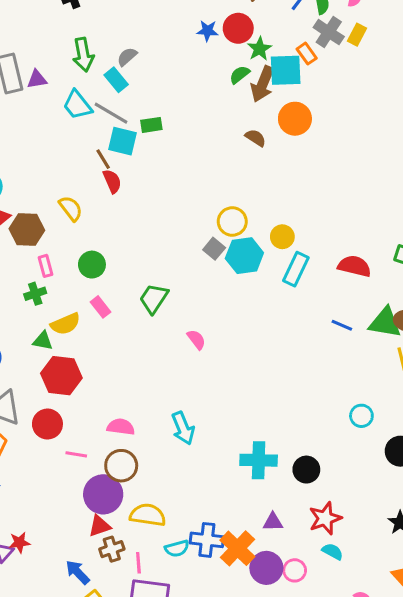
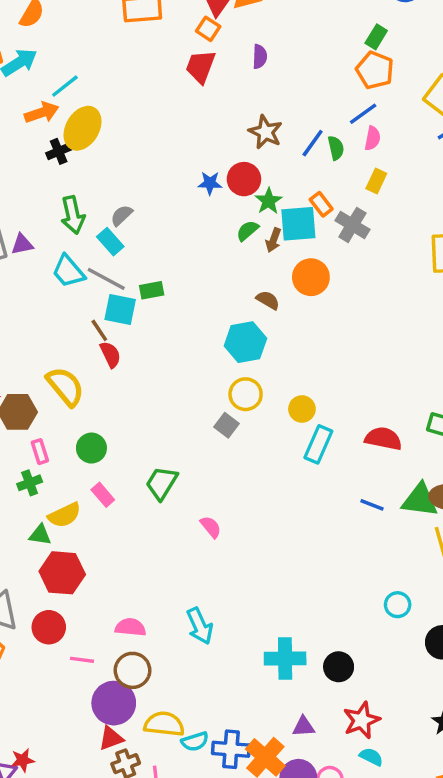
gray cross: (329, 32) -> (352, 225), moved
brown arrow: (263, 84) -> (273, 240), size x0.6
yellow semicircle: (71, 208) -> (65, 386), size x1.4
cyan hexagon: (244, 256) -> (245, 342), moved
cyan semicircle: (177, 548) -> (195, 741), moved

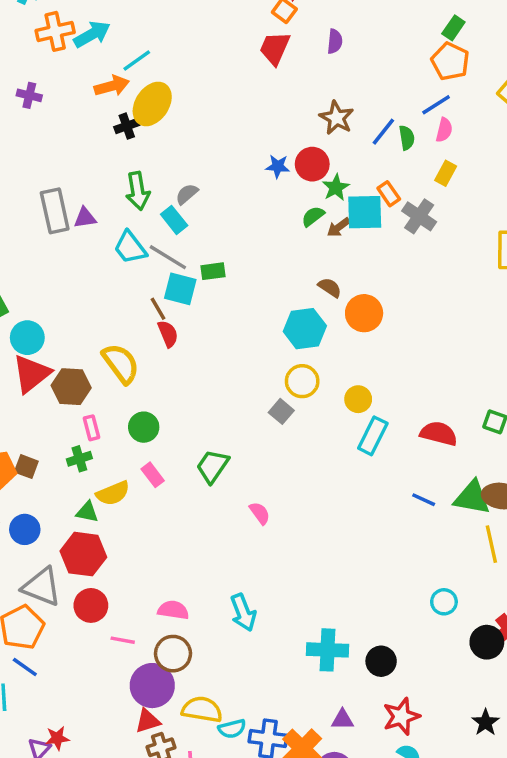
brown arrow: (273, 240) -> (339, 227), turned 30
orange circle: (311, 277) -> (364, 313), moved
red hexagon: (62, 573) -> (83, 554), moved

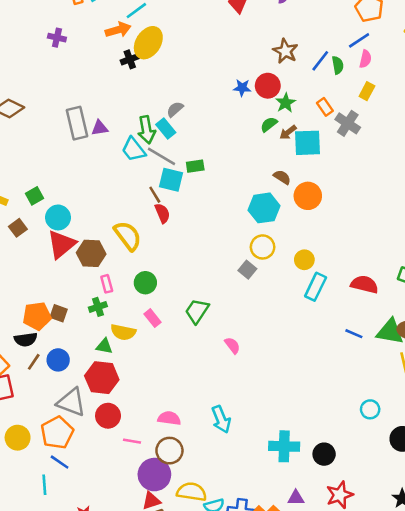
green arrow: (138, 191) -> (146, 130), moved
cyan square: (365, 212) -> (307, 143), moved
yellow semicircle: (113, 493) -> (123, 332), turned 35

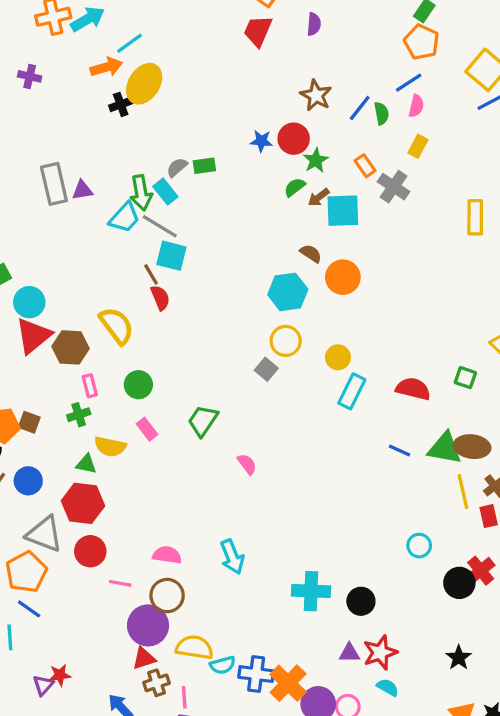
cyan trapezoid: (133, 150) -> (125, 218), turned -100
green rectangle: (195, 166) -> (204, 166), moved
purple triangle: (296, 498) -> (349, 653), moved

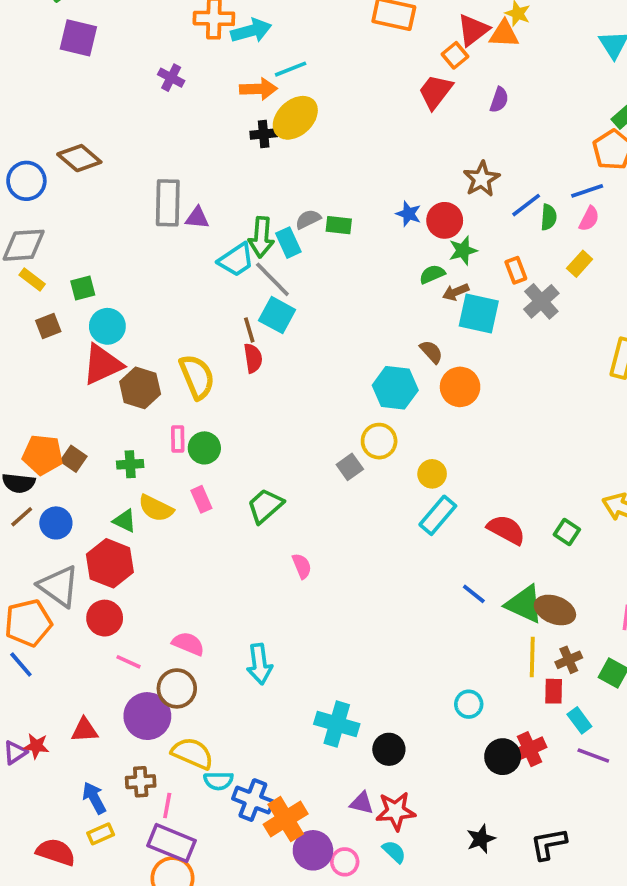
pink rectangle: (90, 386) -> (178, 439), moved
red triangle: (144, 658) -> (85, 730), moved

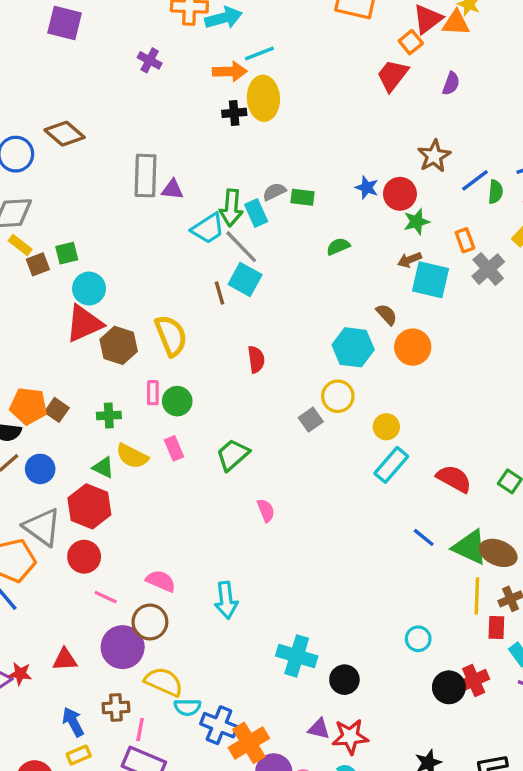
yellow ellipse: (295, 118) -> (263, 98), turned -51
green semicircle: (432, 274) -> (338, 247), moved
brown square: (48, 326) -> (38, 264), moved
red semicircle: (253, 358) -> (256, 359), moved

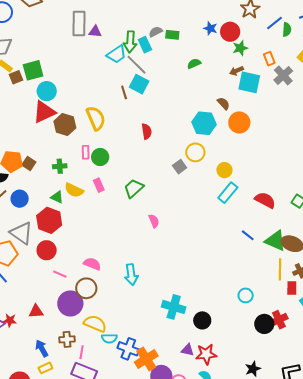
green square: (67, 253) -> (33, 70), size x1.5

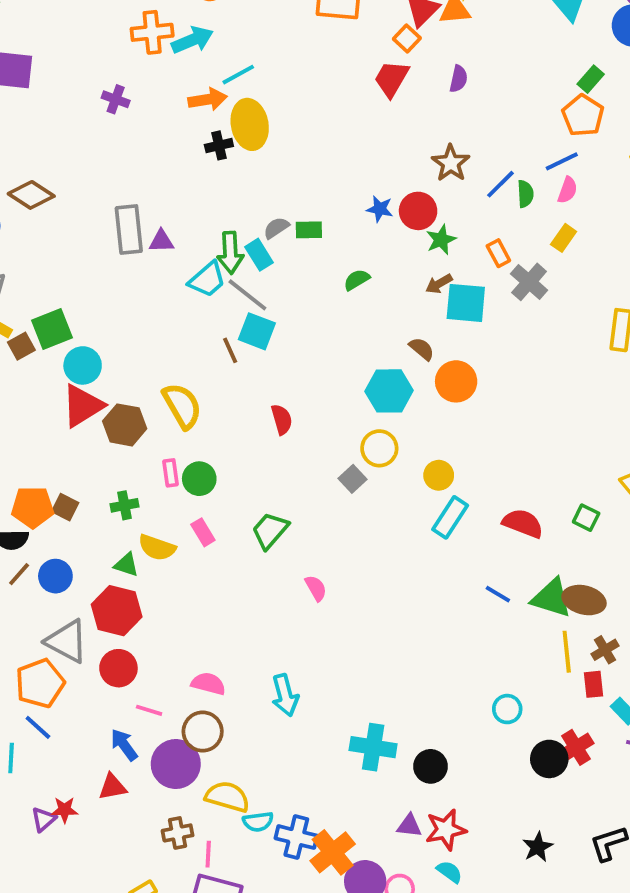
blue arrow: (42, 348) -> (124, 745), moved

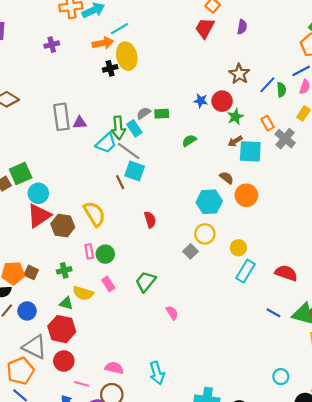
purple cross: (116, 99) -> (52, 45), turned -32

